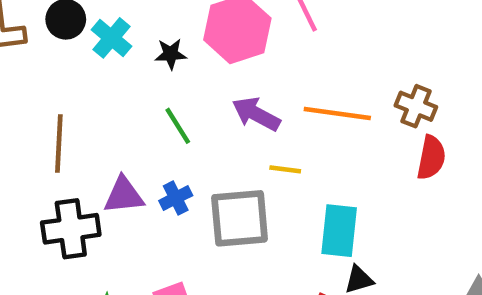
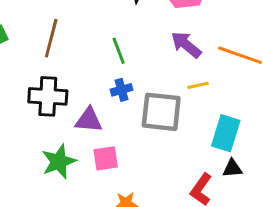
green line: (178, 126) -> (119, 51), moved
yellow line: (285, 169) -> (198, 85), turned -30
purple triangle: (124, 195) -> (89, 120), moved

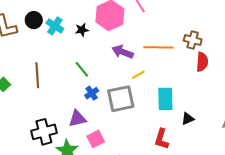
black cross: (48, 96) -> (44, 132), moved
black triangle: (232, 168) -> (188, 119), moved

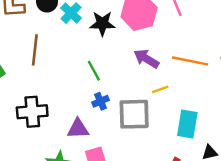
black star: (82, 30) -> (102, 24), size x1.5
brown line: (37, 75) -> (35, 50), moved
black cross: (44, 132) -> (32, 112), moved

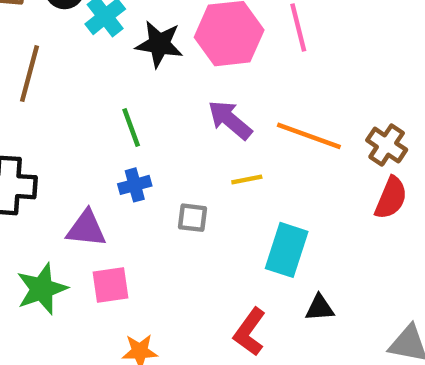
gray square: (134, 114) -> (193, 218), size x0.5

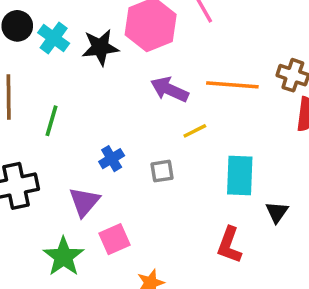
green line: (131, 128) -> (51, 121), moved, turned 52
purple triangle: (86, 229) -> (84, 202), turned -40
black triangle: (320, 308) -> (277, 212), turned -35

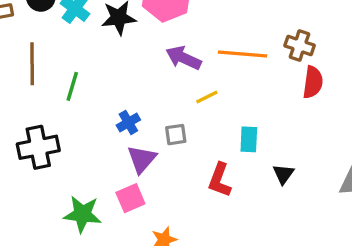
cyan rectangle: (240, 175) -> (249, 139), size x0.7
purple triangle: (84, 202) -> (142, 159), moved
red L-shape: (229, 245) -> (220, 180), moved
green star: (64, 257) -> (82, 214), turned -30

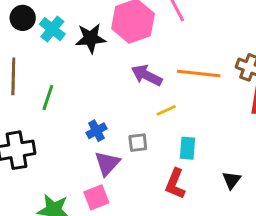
cyan rectangle: (249, 139) -> (187, 148), moved

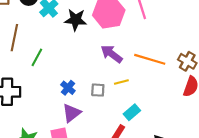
blue cross: (96, 131) -> (68, 88), turned -32
gray square: (138, 143) -> (98, 90), moved
cyan rectangle: (187, 148) -> (132, 112), turned 35

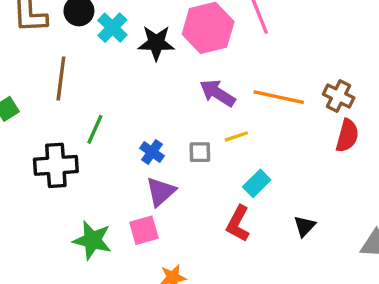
green line: (37, 57) -> (95, 129), moved

